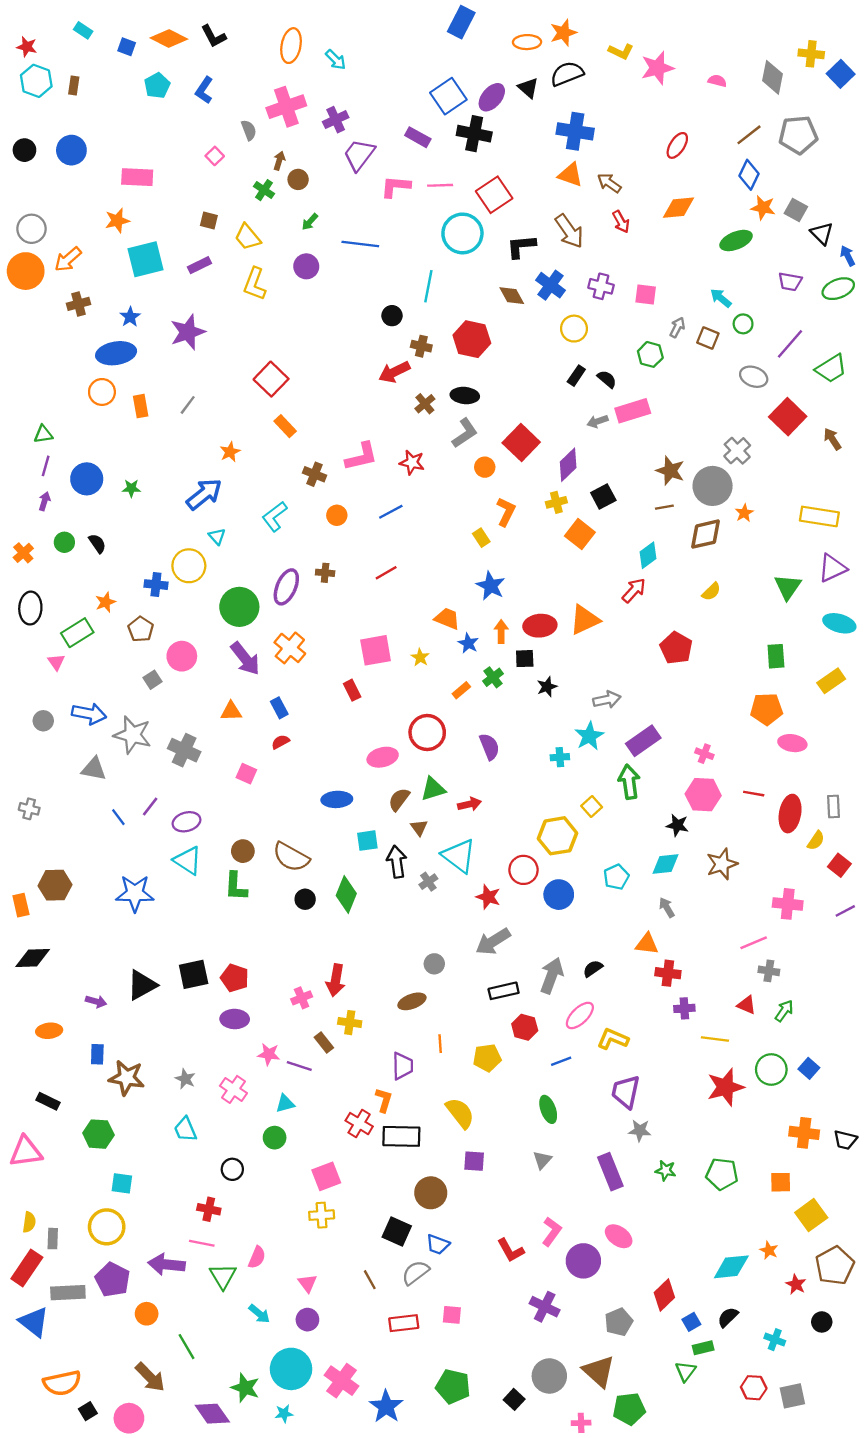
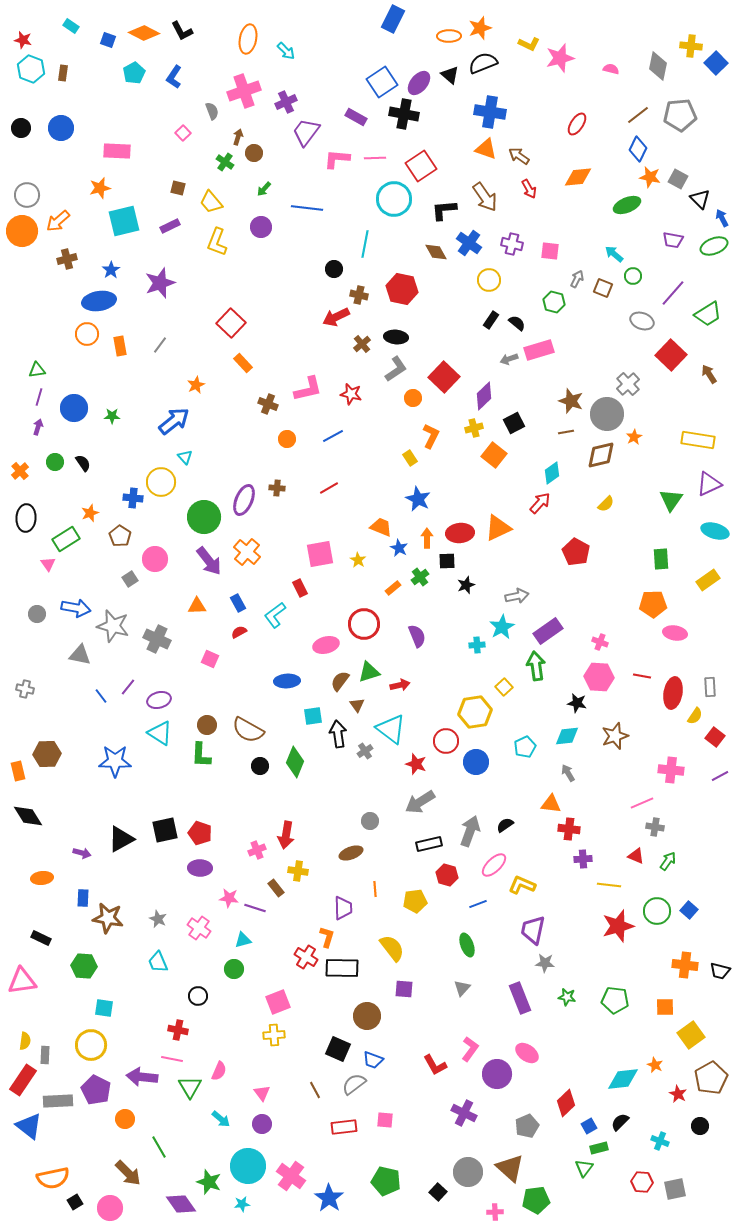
cyan L-shape: (275, 516) -> (275, 615), moved
black diamond: (33, 958) -> (28, 816), turned 60

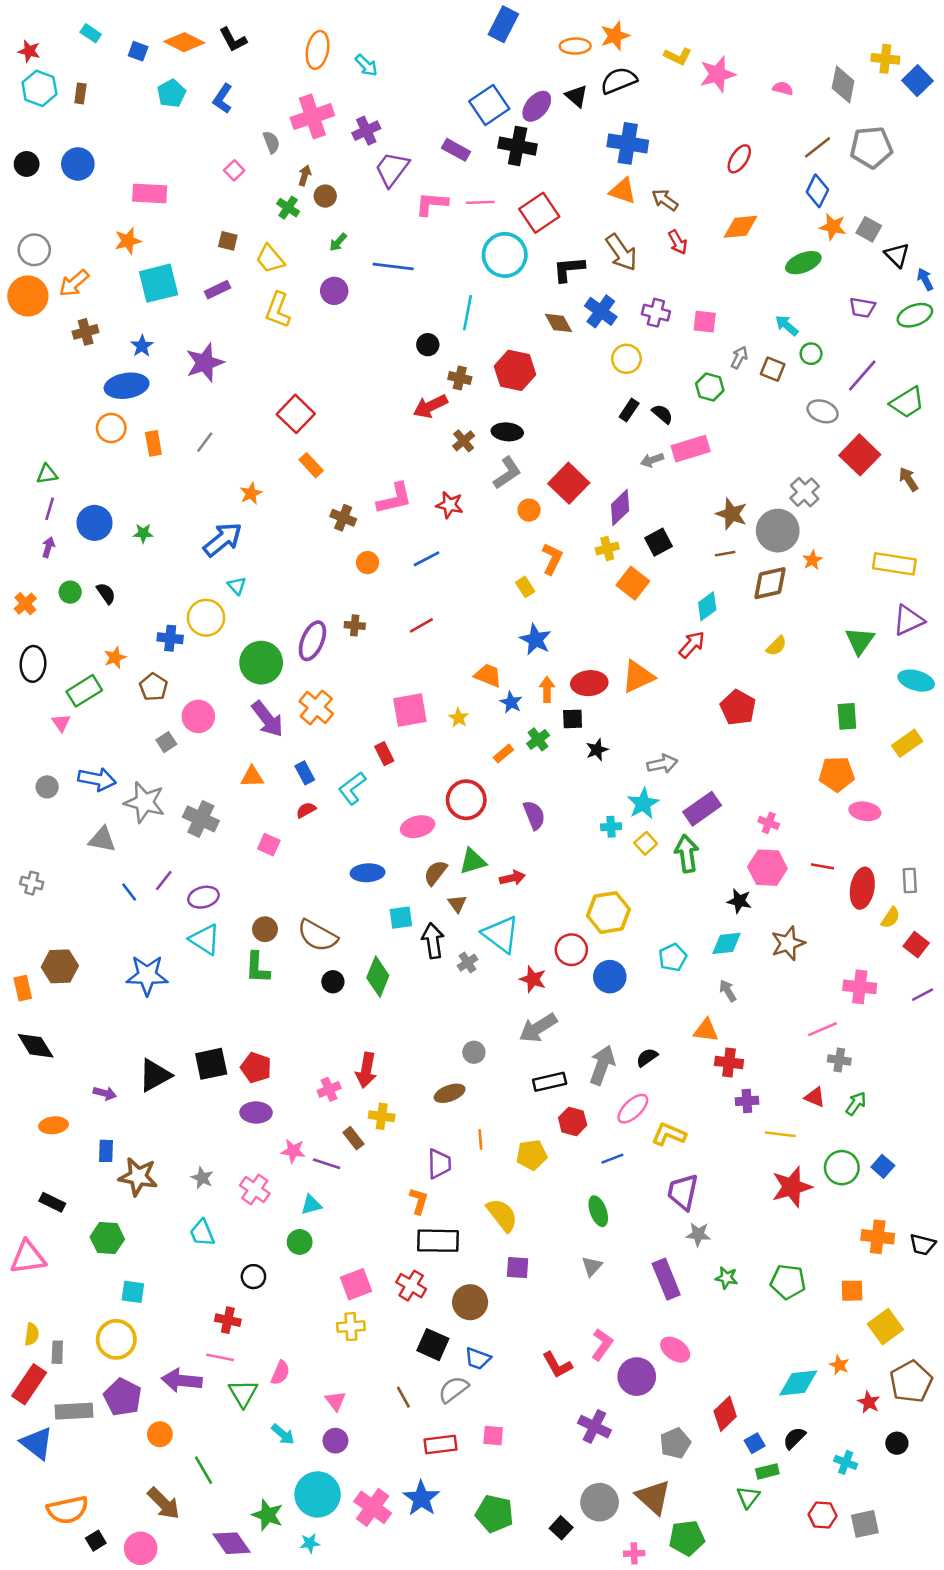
yellow square: (504, 687) -> (646, 843), moved
red cross: (306, 957) -> (411, 1286), moved
blue star: (329, 1198) -> (421, 1498), moved

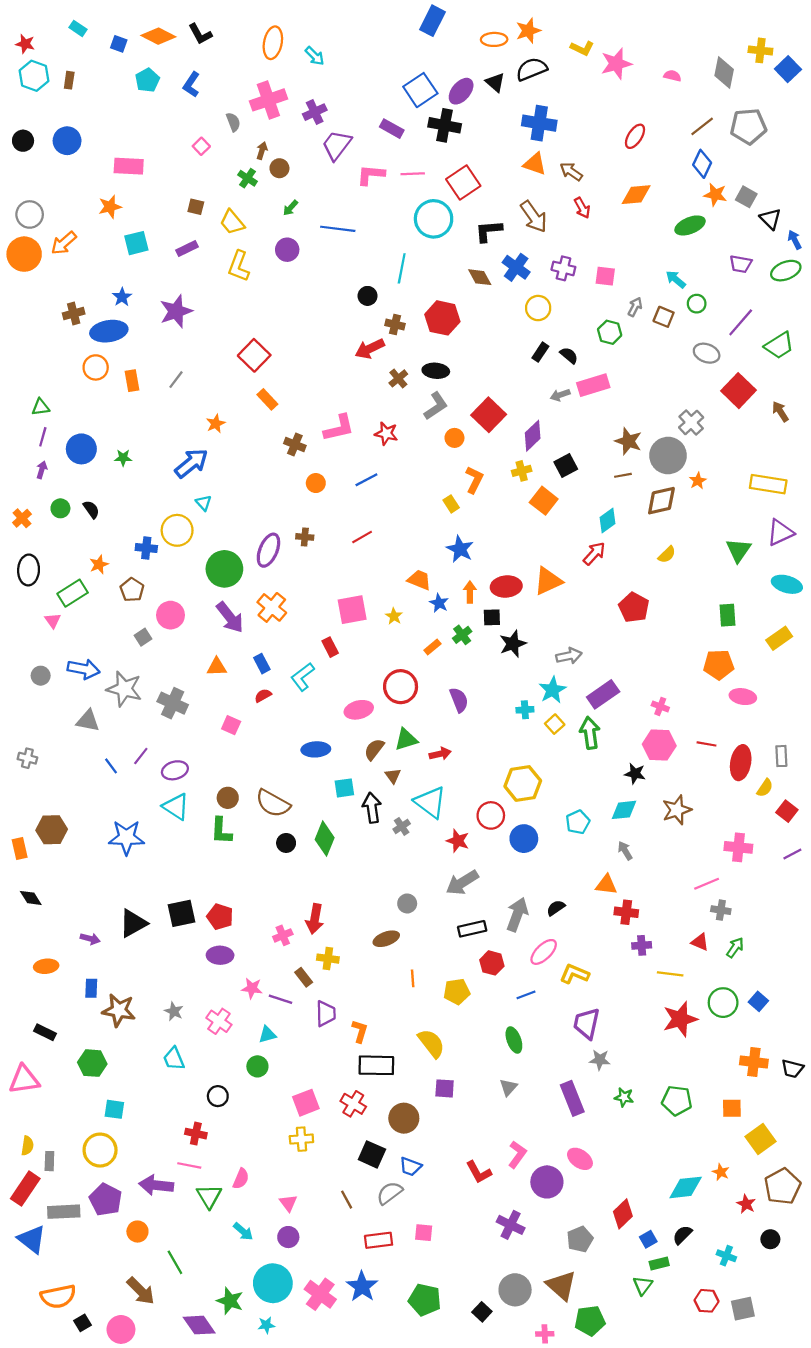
cyan square: (159, 283) -> (136, 243), size x0.7
brown cross: (86, 332) -> (74, 314), moved
black star: (597, 750) -> (513, 644), size x1.4
black diamond: (36, 1046) -> (31, 898), size x0.7
purple trapezoid: (439, 1164) -> (326, 1014), moved

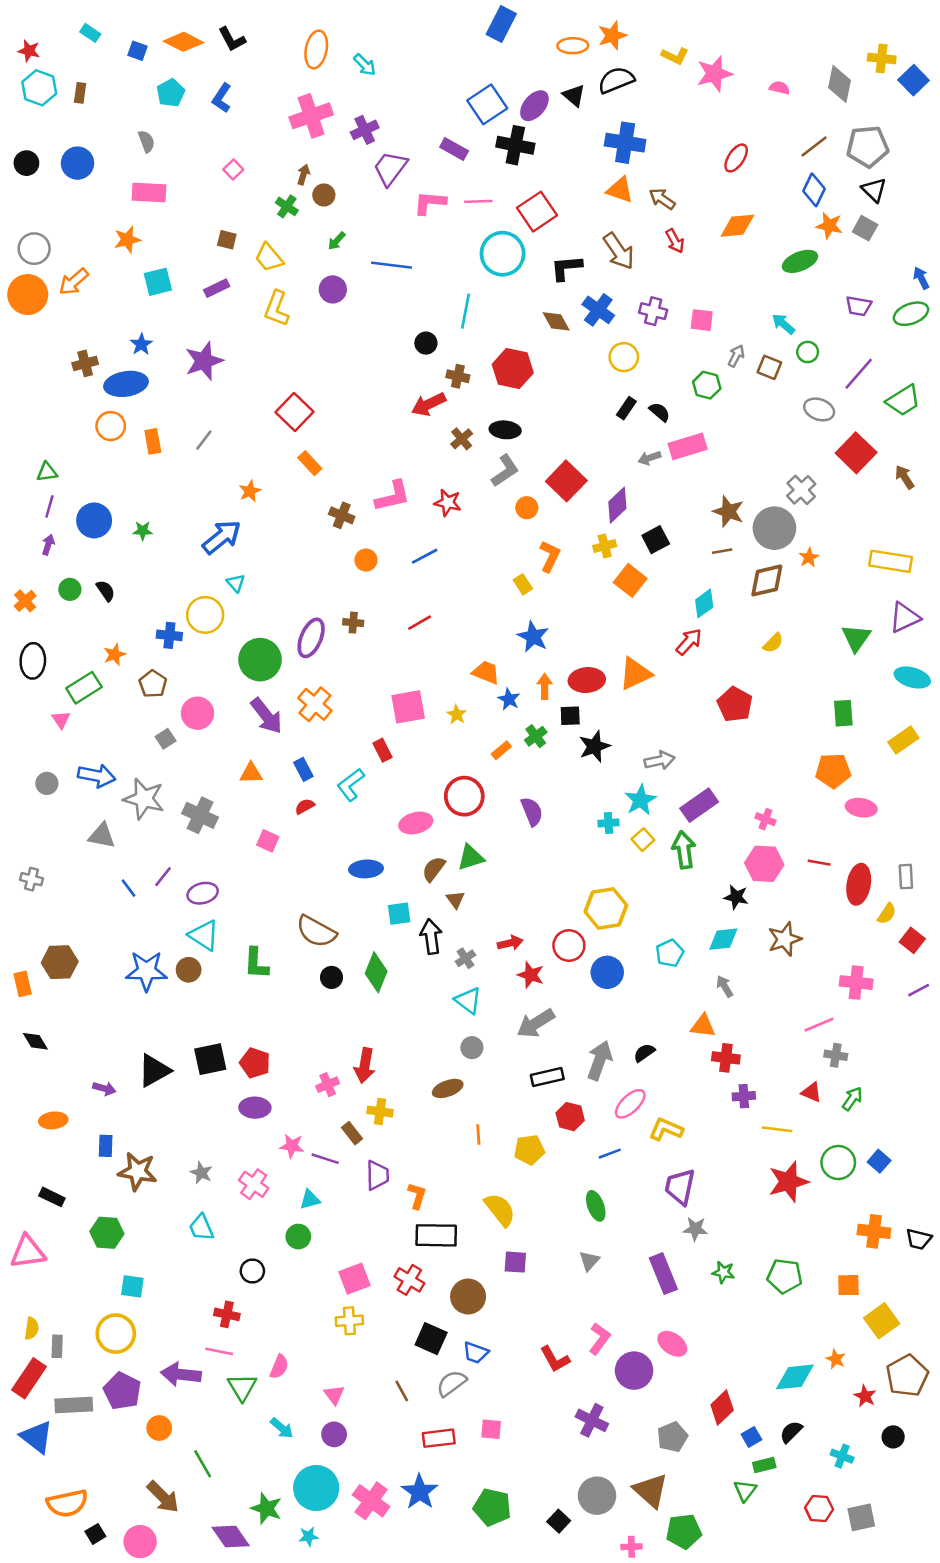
gray semicircle: (233, 122) -> (146, 141), moved
black triangle: (770, 219) -> (874, 190), moved
red arrow: (440, 754) -> (510, 943), moved
brown circle: (228, 798) -> (189, 970), moved
cyan triangle: (430, 802) -> (468, 1000), moved, size x0.7

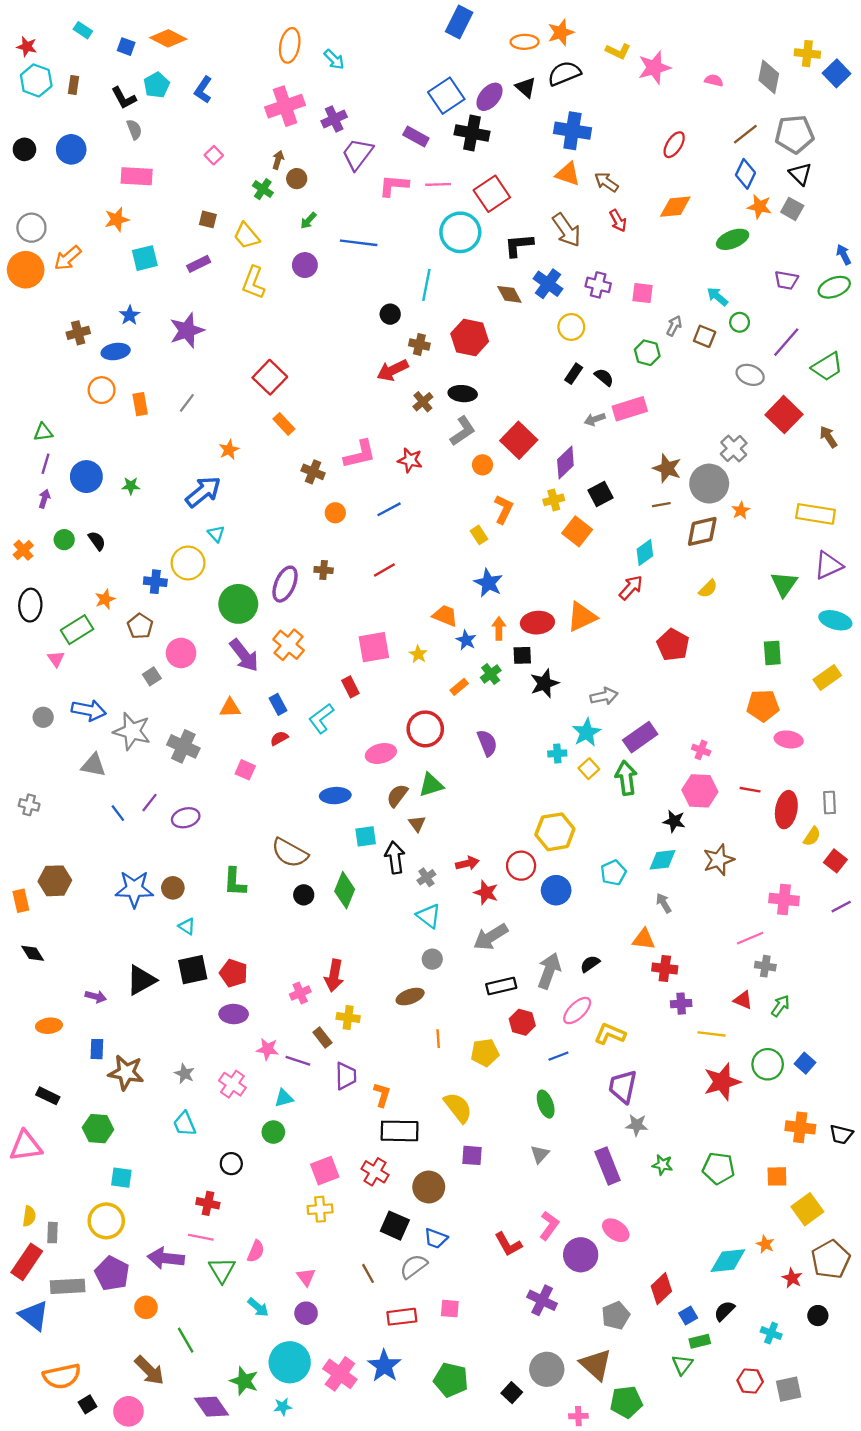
black L-shape: (232, 39) -> (124, 98), moved
blue ellipse: (126, 384) -> (116, 352), size x0.7
cyan triangle: (204, 935) -> (187, 926), moved, size x0.6

